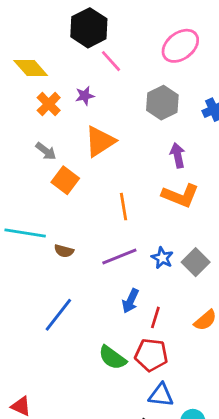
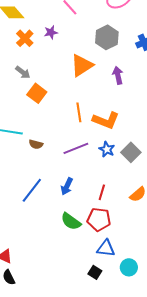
orange triangle: (100, 141) -> (82, 65), moved
orange L-shape: (180, 196) -> (106, 120), moved
blue arrow: (130, 301) -> (67, 186), moved

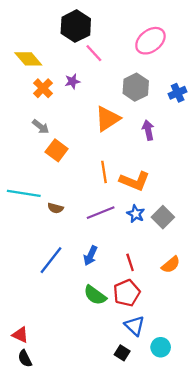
red line: (102, 192) -> (130, 262), turned -35
red pentagon: (99, 219) -> (127, 293), turned -30
blue triangle: (106, 248) -> (135, 326), turned 36

